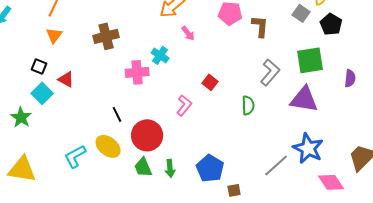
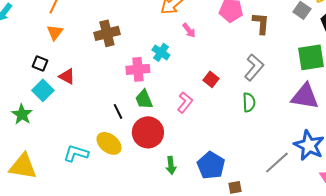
gray L-shape: (270, 72) -> (254, 67), moved
cyan L-shape: (75, 156) -> (76, 153), turned 45
green trapezoid: (143, 167) -> (144, 99), moved

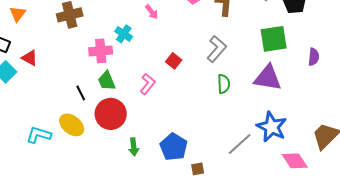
green semicircle: (249, 102) -> (224, 84), moved

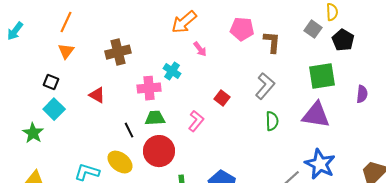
red triangle: (30, 58) -> (97, 95), moved
green trapezoid: (107, 81) -> (155, 118), turned 110

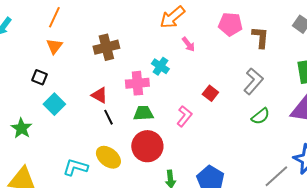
red triangle: (97, 95) -> (99, 95), moved
cyan square: (54, 109) -> (54, 104), moved
green semicircle: (272, 121) -> (260, 116), turned 54
black line: (129, 130) -> (108, 117), moved

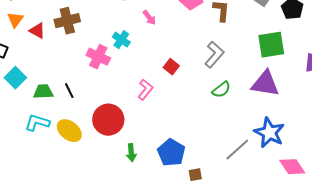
pink cross: (137, 83) -> (98, 57), turned 30
red triangle: (99, 95) -> (37, 31), moved
green trapezoid: (143, 113) -> (43, 92), moved
cyan L-shape: (75, 167) -> (37, 123), moved

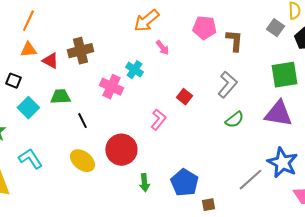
orange triangle: (15, 20) -> (28, 50), turned 48
green trapezoid: (43, 92) -> (60, 97), moved
cyan L-shape: (37, 123) -> (30, 159), moved, turned 40

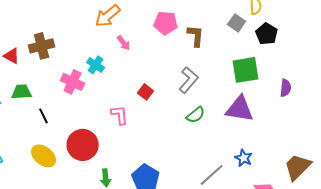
pink L-shape: (158, 120) -> (120, 115), turned -45
blue star: (282, 163) -> (244, 158), size x0.6

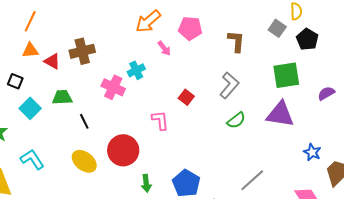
pink pentagon: (166, 23) -> (190, 28), moved
cyan cross: (96, 65) -> (136, 70), turned 30
purple semicircle: (286, 88) -> (326, 93), turned -126
blue star: (244, 158) -> (312, 152), moved

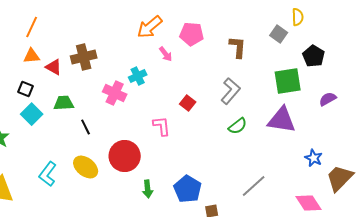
black pentagon: (307, 39) -> (314, 56), moved
black square: (15, 81) -> (26, 89), moved
cyan L-shape: (32, 159) -> (48, 174), moved, turned -110

